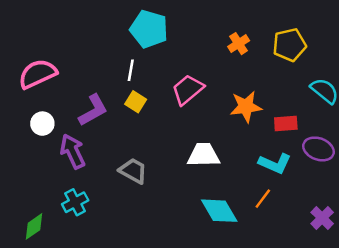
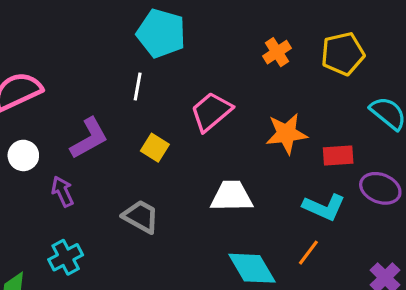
yellow square: (136, 102) -> (155, 148), moved
purple arrow: (73, 151) -> (62, 191), size x0.7

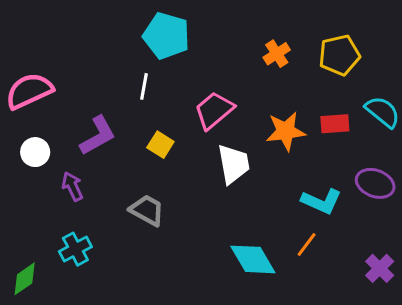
red rectangle: (338, 155) -> (335, 124), moved
white trapezoid: (232, 196) -> (233, 164), moved, turned 81

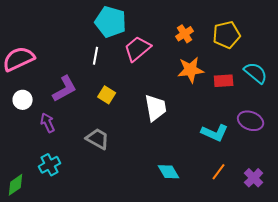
pink trapezoid: (214, 110) -> (138, 49), moved
orange star: (286, 131) -> (191, 70), moved
orange line: (307, 245) -> (219, 172), moved
cyan diamond: (253, 259) -> (169, 172), size x0.7

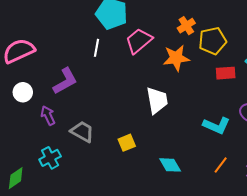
yellow pentagon: (227, 35) -> (213, 41), moved
orange star: (191, 70) -> (176, 58), moved
yellow square: (107, 95) -> (127, 143), moved, turned 36
gray trapezoid: (98, 139) -> (82, 132), moved

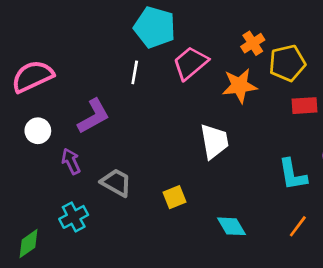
cyan L-shape: (217, 126) -> (293, 175), turned 56

